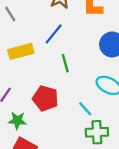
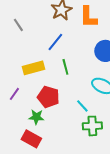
yellow rectangle: (21, 51) -> (33, 68), moved
green star: (17, 121) -> (36, 117), moved

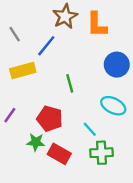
blue line: (55, 42) -> (46, 46), moved
yellow rectangle: (33, 68) -> (23, 70), moved
red rectangle: (31, 139) -> (59, 154), moved

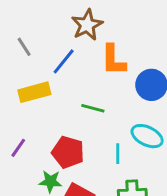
orange L-shape: (97, 25) -> (113, 60), moved
green line: (70, 83) -> (93, 108), turned -60
cyan line: (90, 129) -> (118, 154), moved, turned 42

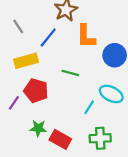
red pentagon: (68, 152) -> (36, 91), moved
cyan line: (118, 154) -> (89, 107), turned 32

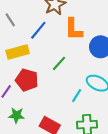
green line: (70, 73) -> (59, 63), turned -63
green star: (38, 128) -> (17, 115), moved

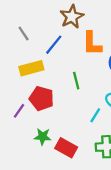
green line: (59, 63) -> (76, 81), turned -56
green star: (17, 115) -> (43, 137), moved

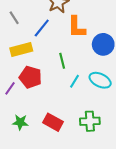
cyan line: (95, 115) -> (75, 81), moved
green star: (43, 137) -> (20, 122), moved

